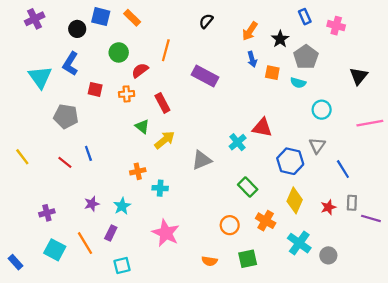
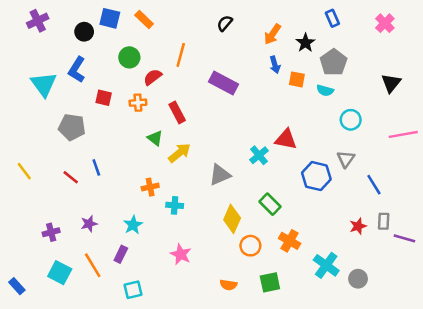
pink cross: (336, 26) -> (385, 23), moved, turned 30
yellow diamond: (295, 200) -> (232, 219), moved
purple star: (92, 204) -> (89, 224), moved
pink star: (166, 233) -> (181, 254), size x0.7

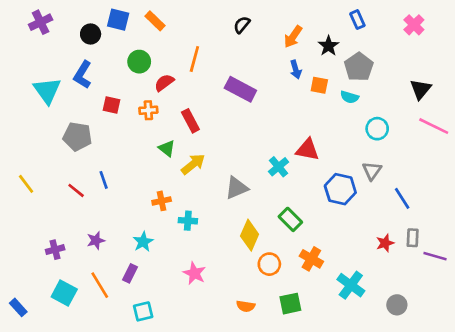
pink line: (403, 134) -> (434, 126), moved, turned 36
gray circle: (358, 279) -> (397, 305), moved

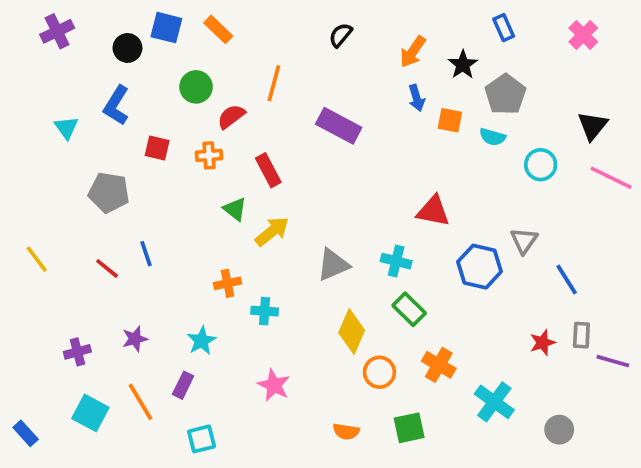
cyan triangle: (47, 91) -> (66, 128), size x0.6
cyan circle: (377, 129) -> (541, 165), moved
cyan cross: (279, 167) -> (396, 261), moved, turned -36

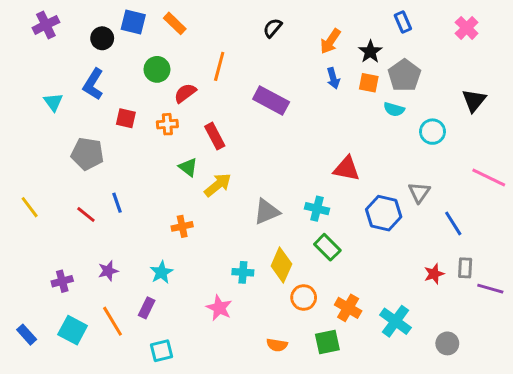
orange square: (450, 120) -> (369, 83), moved
pink line: (611, 178) -> (489, 178), moved
cyan cross: (265, 311) -> (243, 272), moved
orange cross: (439, 365) -> (348, 308), moved
blue rectangle: (26, 433) -> (27, 335), moved

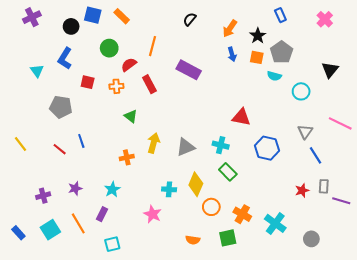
red rectangle: (215, 136) -> (149, 84), moved
yellow arrow: (218, 185) -> (154, 143), moved, turned -36
gray triangle: (419, 192) -> (305, 132), moved
cyan square: (73, 330) -> (50, 230), turned 30

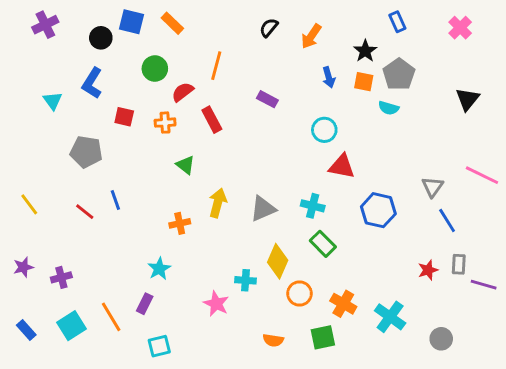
orange arrow: (230, 29) -> (311, 36), moved
purple rectangle: (189, 70) -> (267, 99), size x0.6
cyan circle: (301, 91) -> (324, 130), moved
purple star: (75, 188) -> (23, 267), moved
cyan cross: (169, 189) -> (245, 280), moved

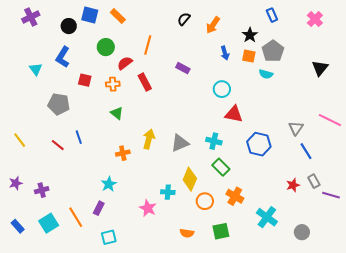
green triangle: (186, 165) -> (117, 113), moved
gray rectangle: (459, 264) -> (314, 181), turned -32
orange cross: (343, 304) -> (235, 196), moved

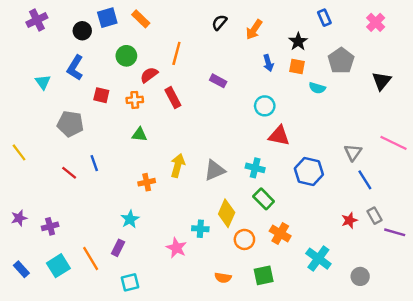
blue square: (90, 15) -> (107, 18), turned -30
gray pentagon: (273, 51) -> (341, 61), moved
green triangle: (117, 113) -> (139, 135), turned -32
yellow line: (20, 140) -> (19, 152), moved

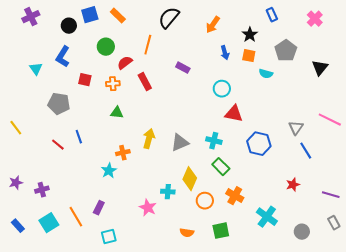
black semicircle: (219, 22) -> (169, 18), moved, size x1.6
gray rectangle: (374, 216) -> (334, 223), moved
cyan star: (130, 219) -> (109, 171), moved

